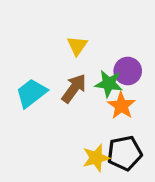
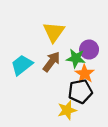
yellow triangle: (77, 46) -> (54, 32), size x1.5
black pentagon: (125, 153) -> (80, 91), moved

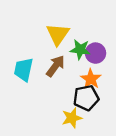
green star: (76, 58) -> (80, 50), moved
cyan trapezoid: (22, 65) -> (24, 70), turned -40

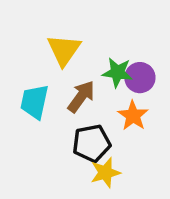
yellow triangle: (58, 34) -> (64, 50), moved
black pentagon: (86, 98) -> (92, 143), moved

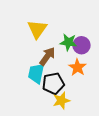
cyan trapezoid: (35, 102) -> (36, 73), moved

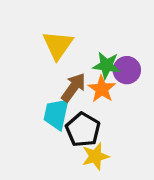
orange star: (77, 67) -> (102, 89), moved
black pentagon: (53, 83) -> (83, 130), turned -30

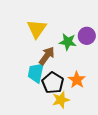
purple circle: (127, 70) -> (87, 36), moved
orange star: (102, 89) -> (77, 80), moved

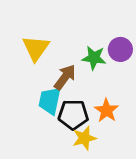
yellow triangle: (37, 29) -> (36, 48), moved
black pentagon: (53, 83) -> (73, 115), turned -30

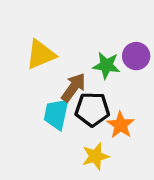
yellow triangle: (36, 48) -> (41, 54), turned 32
black pentagon: (73, 115) -> (92, 109), moved

